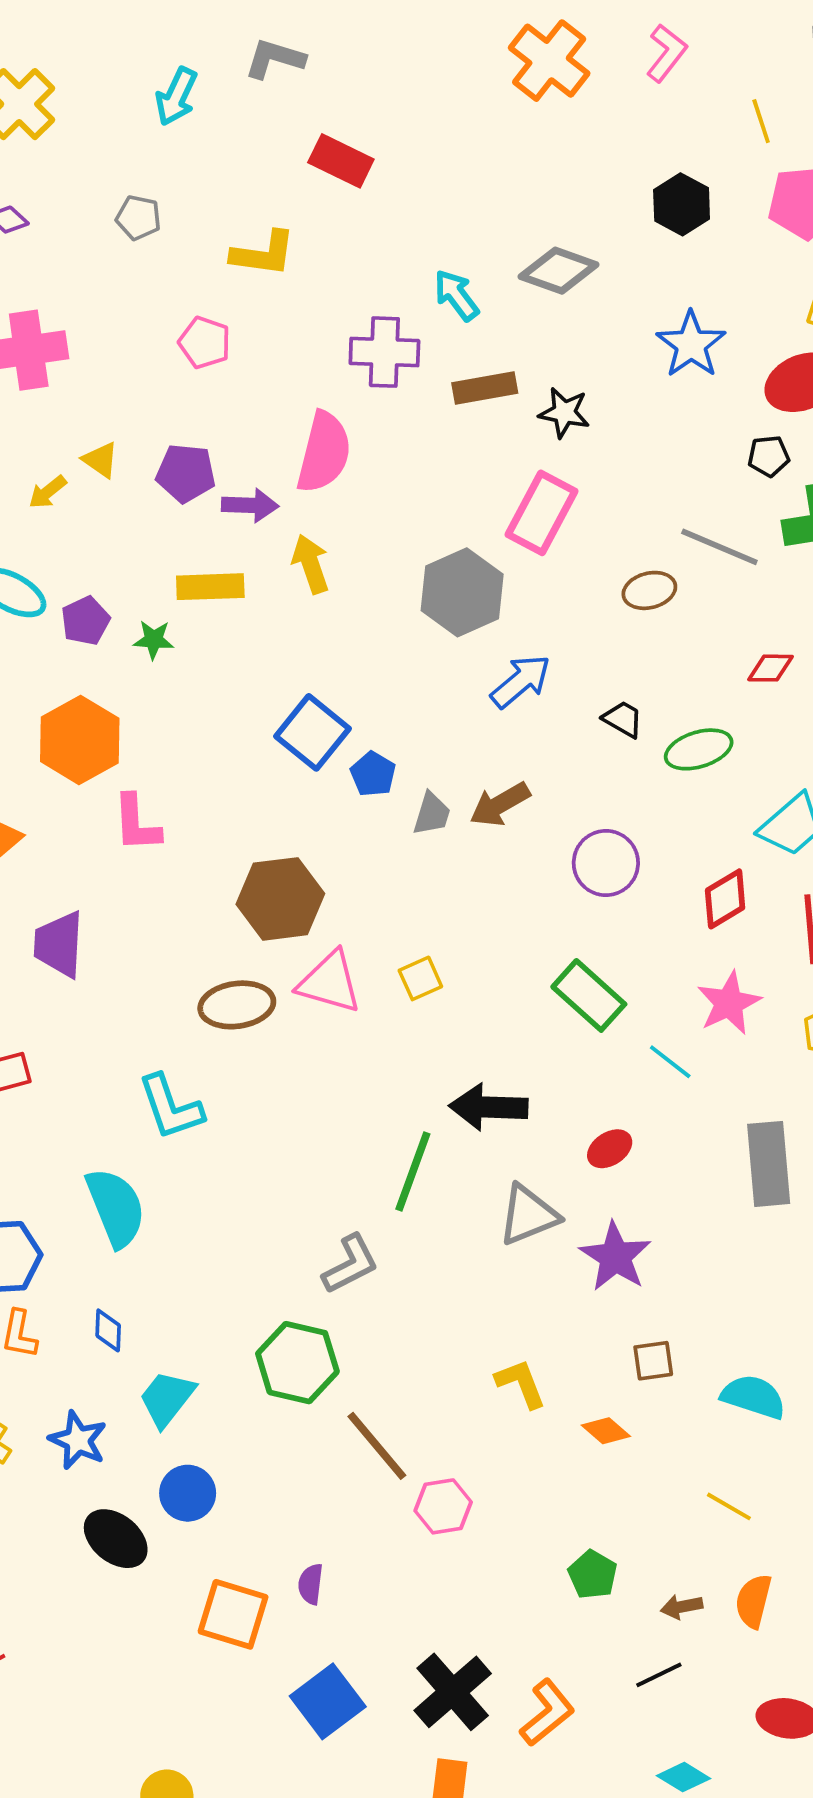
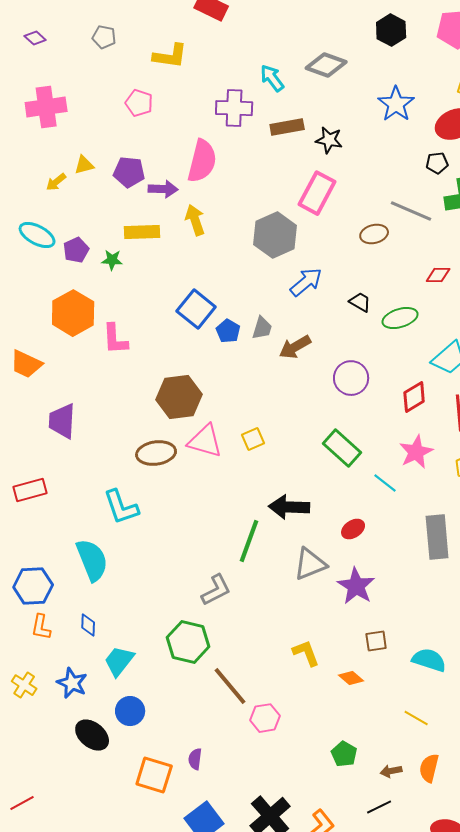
yellow triangle: (101, 460) -> (84, 165), turned -50
gray trapezoid: (432, 814) -> (262, 328), moved
pink L-shape: (137, 823) -> (115, 339), moved

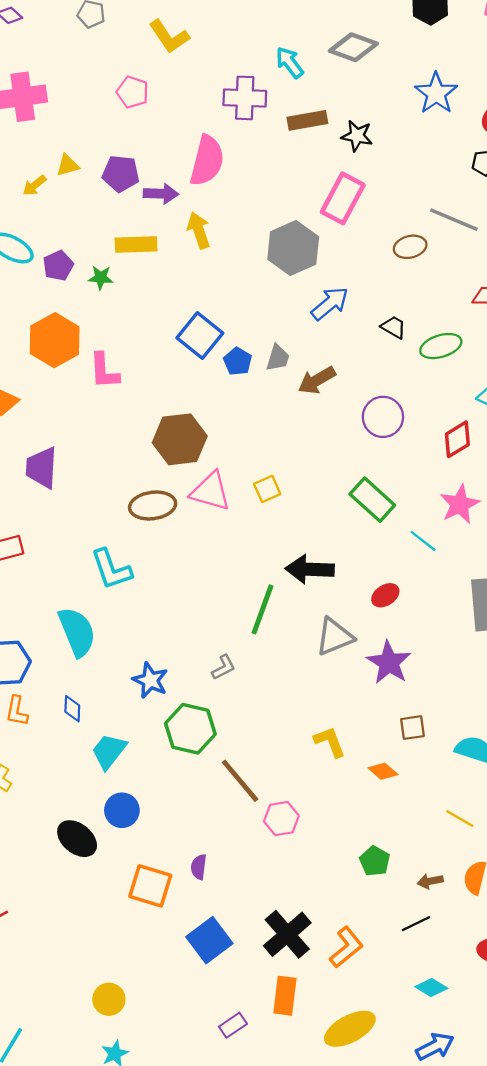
yellow L-shape: (170, 56) -> (169, 37), turned 48
gray L-shape: (216, 590) -> (223, 667), size x0.7
blue star: (72, 683) -> (150, 680), moved

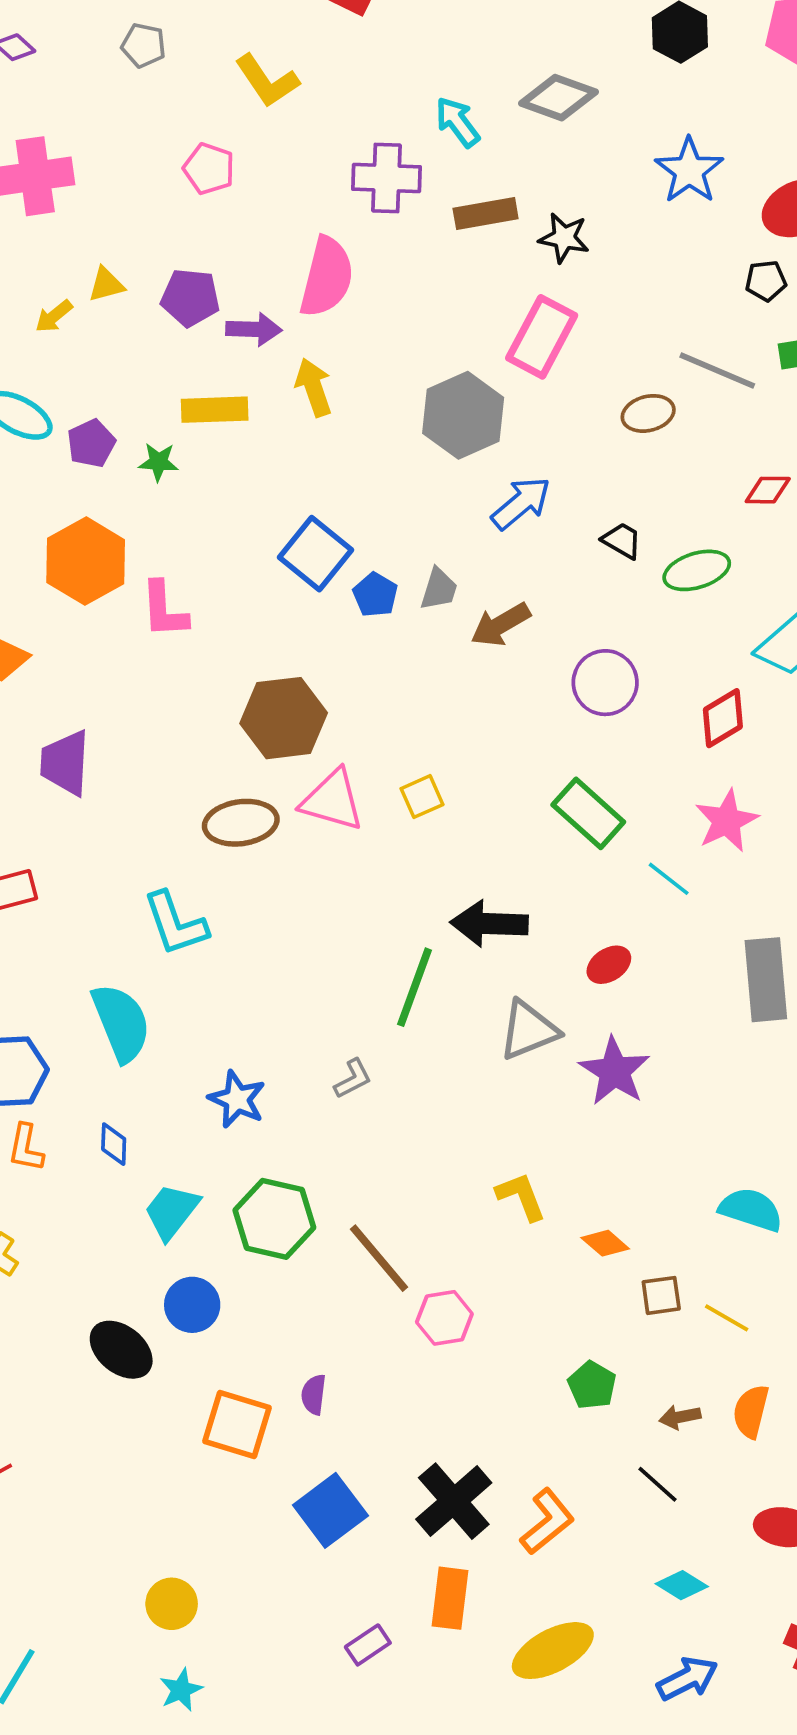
brown square: (412, 728) -> (661, 1295), moved
green hexagon: (190, 729) -> (274, 1219), moved
black line: (416, 924) -> (657, 1484), turned 68

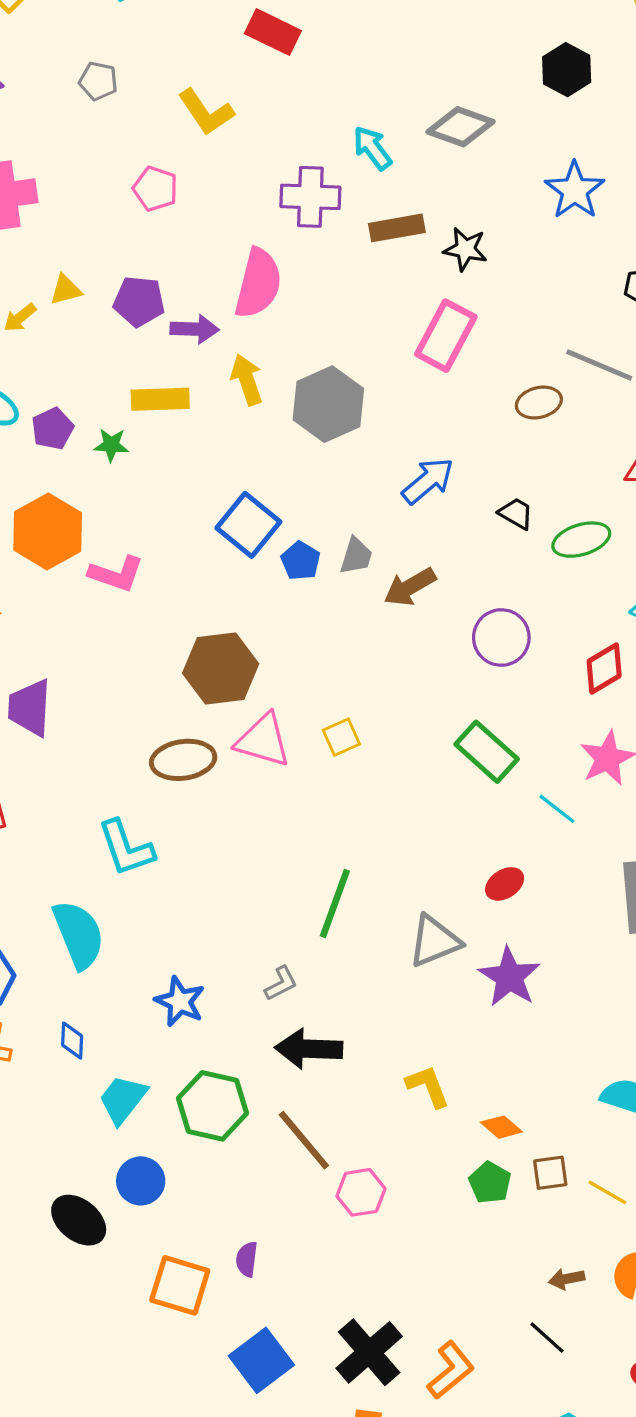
gray hexagon: (463, 415) -> (328, 404), moved
pink L-shape: (164, 610) -> (116, 574), turned -68
black arrow: (489, 924) -> (309, 1049), moved
green pentagon: (592, 1385) -> (490, 1183), moved

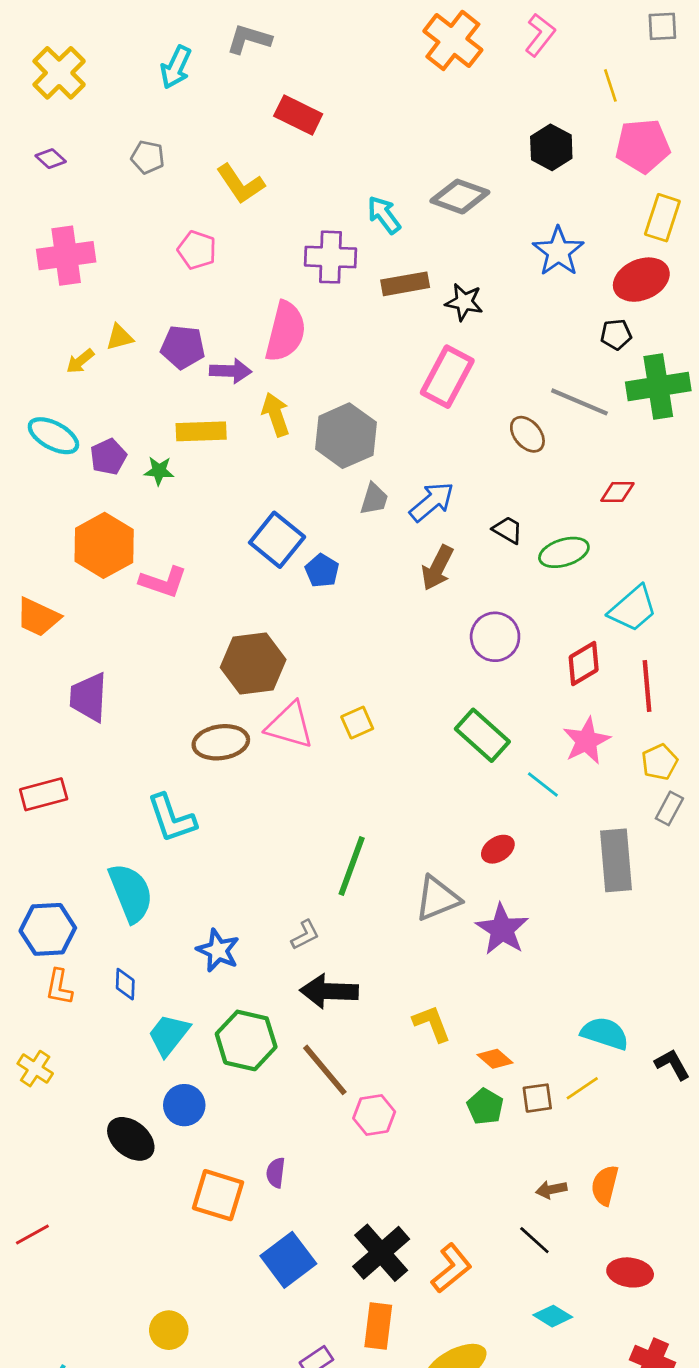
brown ellipse: (539, 403) -> (527, 434), turned 63
gray trapezoid: (356, 556) -> (374, 499), moved
brown arrow: (410, 587) -> (437, 568), moved, turned -33
yellow line: (607, 1192) -> (582, 1088), moved, turned -64

